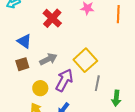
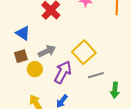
gray line: (97, 83) -> (96, 75), turned 63
yellow circle: (40, 88) -> (35, 69), moved

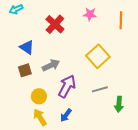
yellow square: (84, 52) -> (98, 56), moved
yellow circle: (35, 69) -> (39, 96), moved

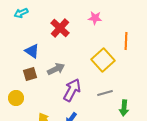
orange line: (121, 20) -> (126, 41), moved
yellow circle: (39, 96) -> (16, 98), moved

